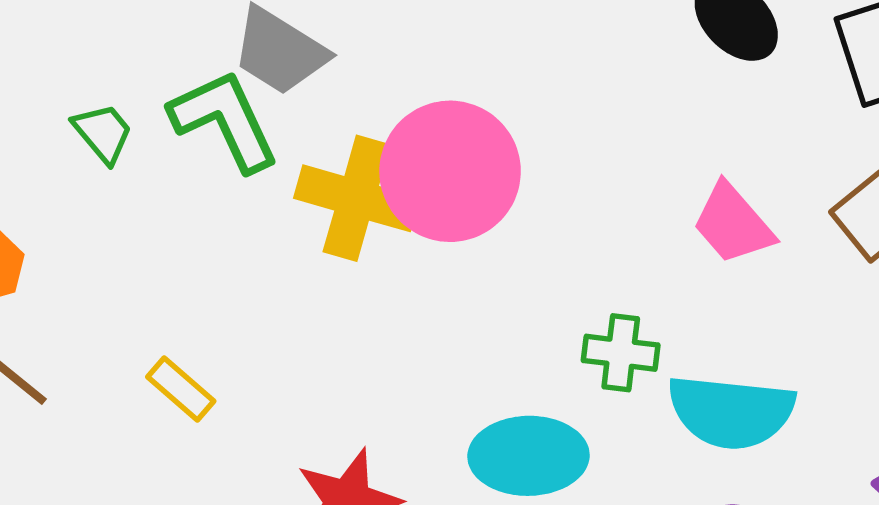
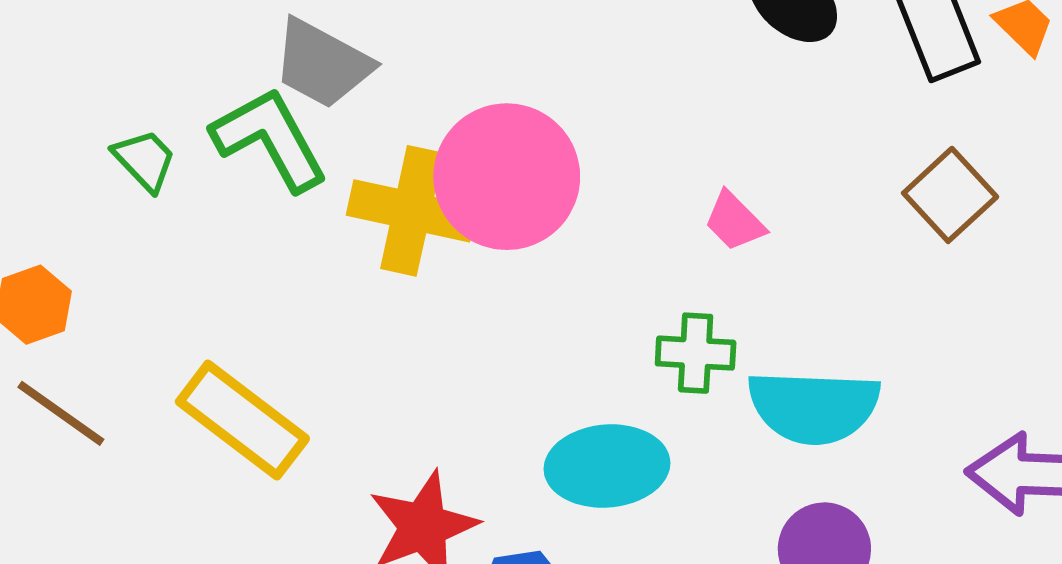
pink trapezoid: (733, 224) -> (735, 221), moved, size x0.7
yellow rectangle: (181, 389) -> (242, 420), size x1.8

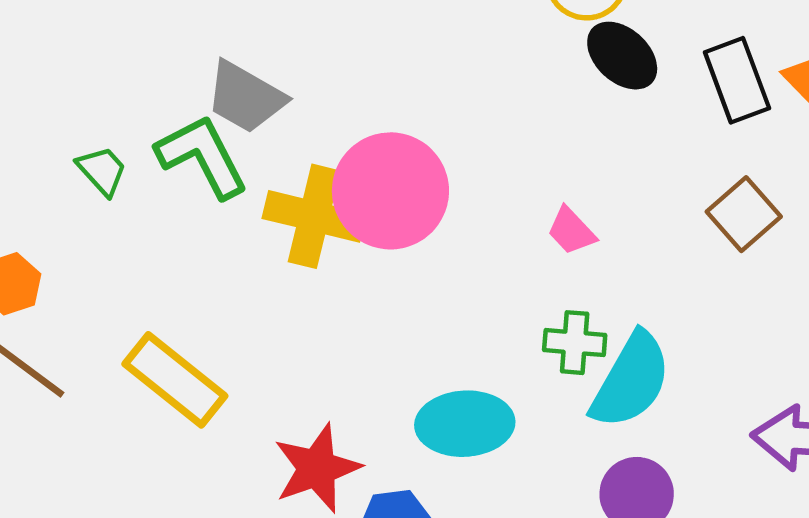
green cross: (696, 353) -> (575, 343), moved
cyan semicircle: (814, 407) -> (631, 380), turned -64

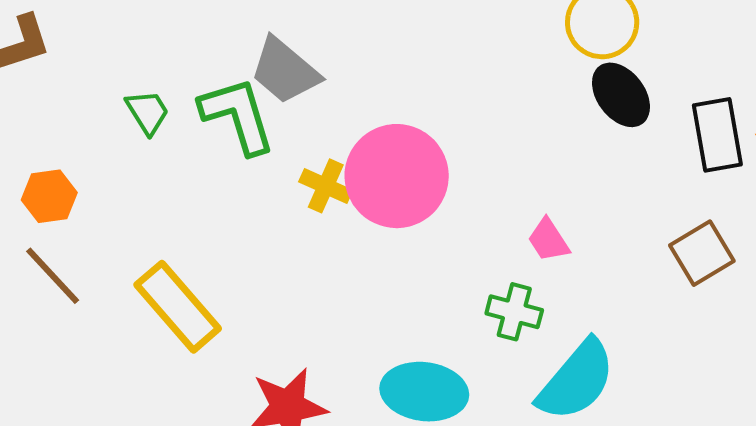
yellow cross: (314, 216) -> (326, 186), size x0.6
green cross: (575, 343) -> (514, 312), moved

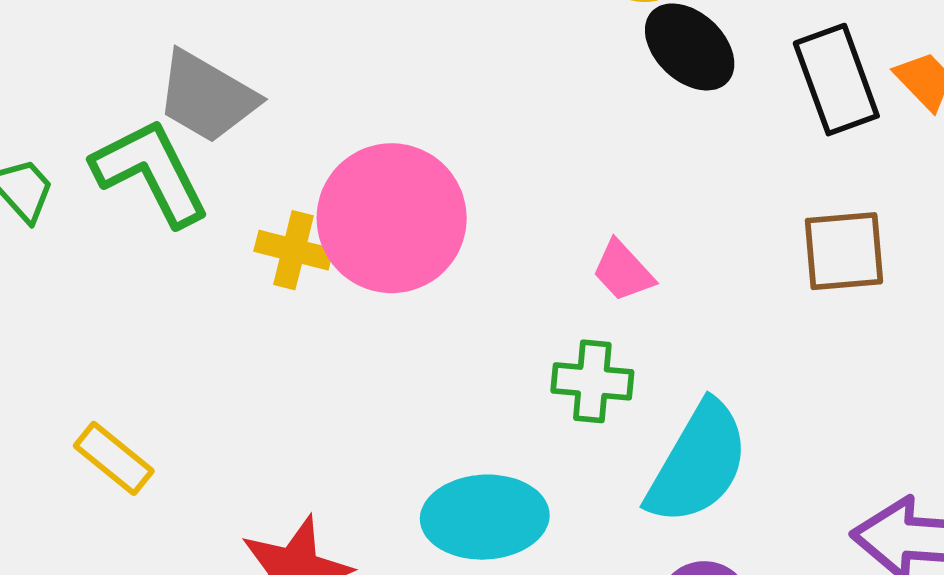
brown square: (702, 253) -> (844, 251), turned 36
yellow rectangle: (178, 307) -> (114, 458), size x0.6

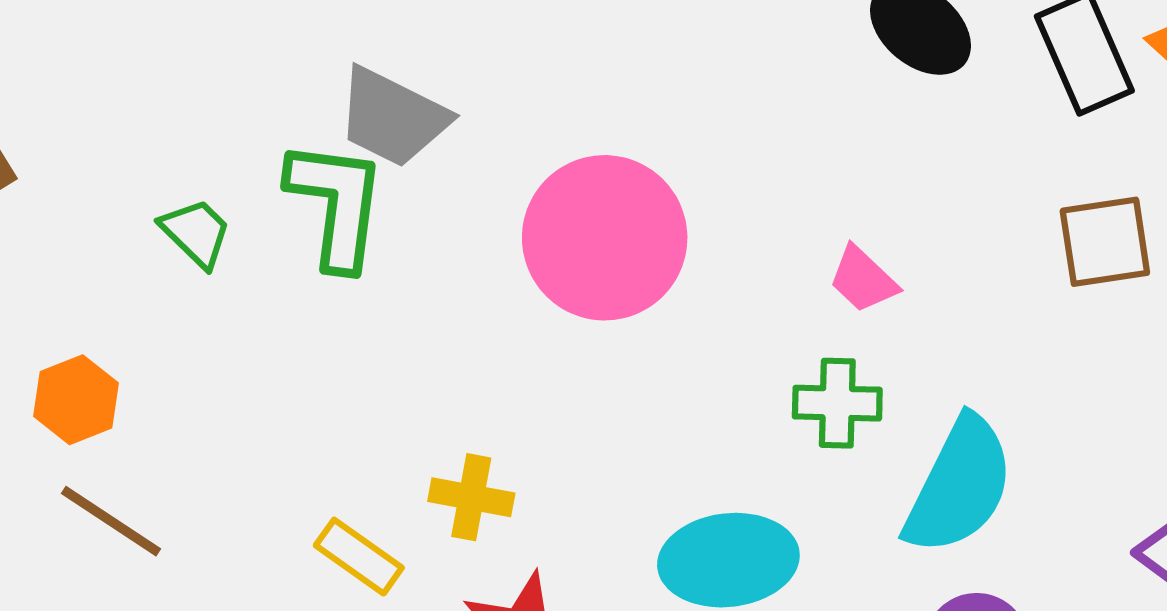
green L-shape: (151, 172) -> (336, 204), turned 38
yellow cross: (294, 250) -> (471, 497), moved
yellow rectangle: (114, 458) -> (359, 557), moved

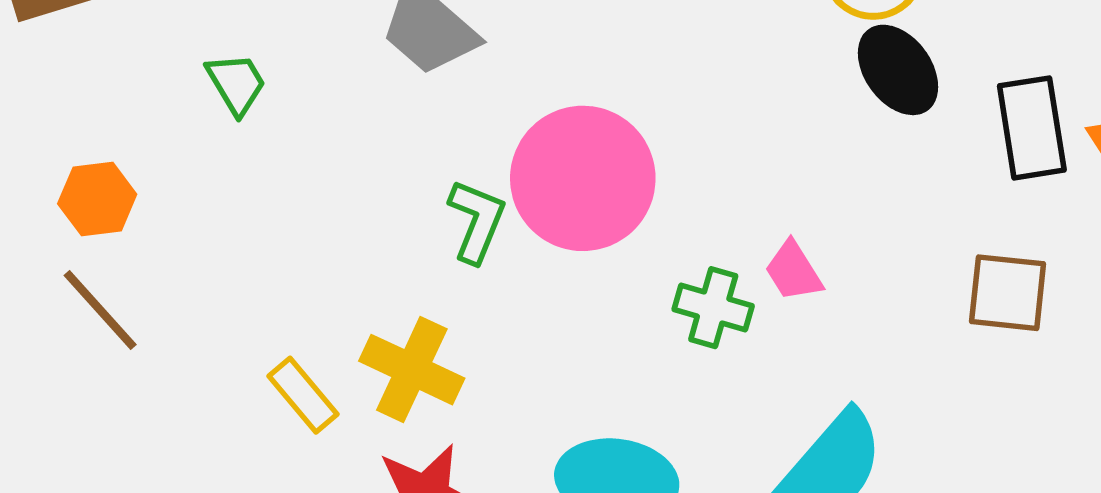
green L-shape: (336, 204) -> (477, 221), moved, size x0.7
green cross: (837, 403) -> (713, 308), moved
yellow cross: (471, 497) -> (412, 370), size x1.4

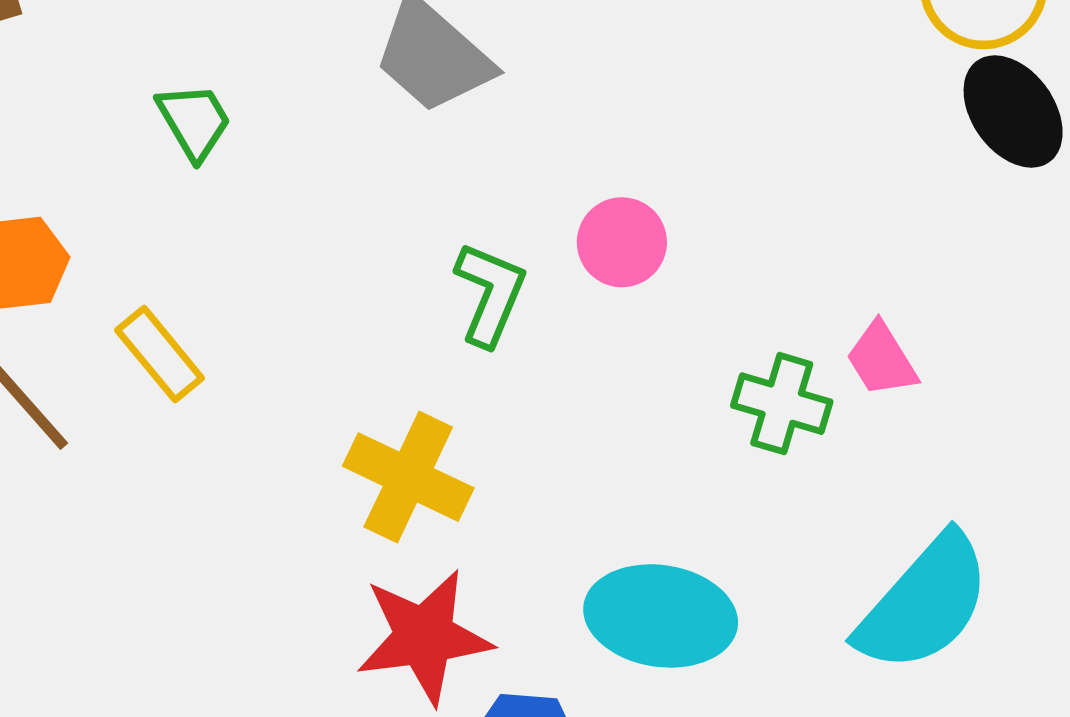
pink circle: (583, 178) -> (622, 242), size x0.5
yellow rectangle: (303, 395) -> (160, 354), moved

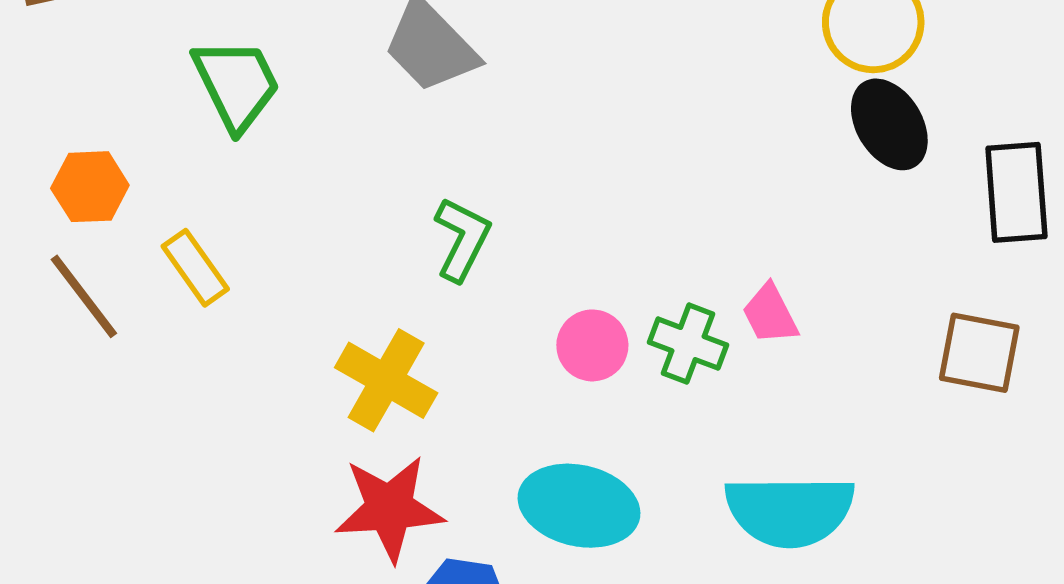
green trapezoid: (194, 121) -> (236, 84), size x1.5
pink circle: (622, 242) -> (592, 345), moved
cyan semicircle: (924, 603) -> (790, 511), turned 44

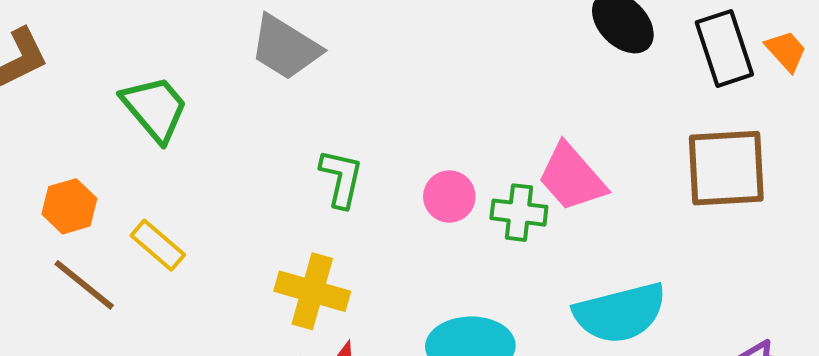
pink trapezoid: (770, 314) -> (572, 177), size x1.6
pink circle: (592, 345) -> (449, 197), moved
brown square: (979, 353) -> (726, 168), size x1.4

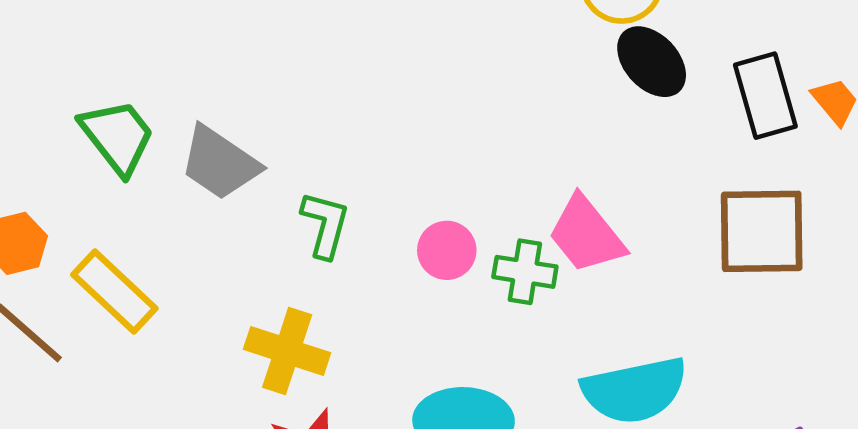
gray trapezoid: (285, 47) -> (220, 163), moved
yellow rectangle: (158, 245) -> (114, 292), size x1.4

